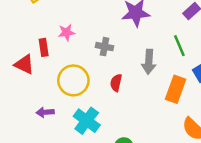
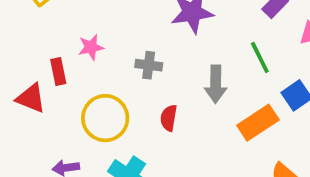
orange rectangle: (176, 89) -> (258, 123), turned 40

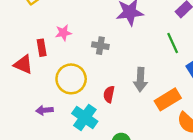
gray arrow: (216, 84) -> (140, 80), moved
red semicircle: (169, 118) -> (109, 94), moved
orange rectangle: (258, 123) -> (168, 99), moved

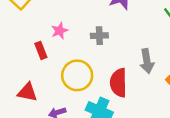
red triangle: (23, 64) -> (27, 92), moved
red semicircle: (109, 94) -> (119, 83), size x1.6

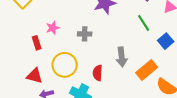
red semicircle: (119, 83) -> (98, 73), size x0.7
red triangle: (27, 92) -> (35, 76), moved

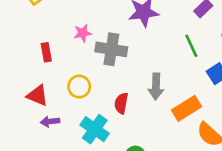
pink star: (53, 28) -> (83, 33), moved
gray cross: (85, 34) -> (111, 49), size x1.6
yellow circle: (65, 65) -> (79, 87), size x0.7

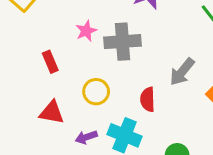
gray arrow: (156, 87) -> (182, 72), turned 50
purple arrow: (50, 122) -> (86, 137), moved

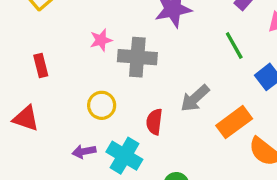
red rectangle: (50, 62) -> (41, 66), moved
red triangle: (52, 112) -> (26, 118), moved

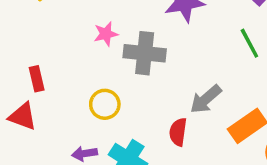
red rectangle: (41, 66) -> (37, 79), moved
red semicircle: (154, 122) -> (178, 132), moved

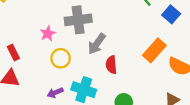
pink star: (106, 34) -> (48, 34), moved
gray arrow: (206, 99) -> (97, 44), moved

